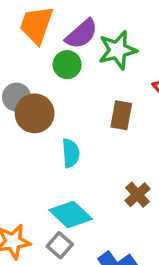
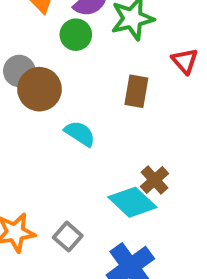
cyan semicircle: (71, 153) -> (80, 134), turned -52
cyan diamond: (71, 215) -> (132, 202), moved

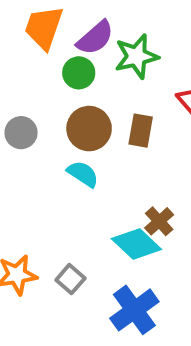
gray circle: (19, 71) -> (21, 133), moved
brown circle: (39, 89) -> (89, 129), moved

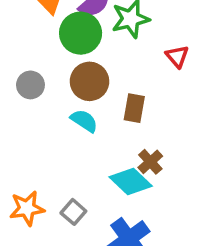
green circle: (79, 73) -> (81, 33), size x1.5
brown rectangle: (141, 131) -> (134, 108), moved

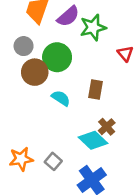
green circle: (81, 33) -> (57, 57), moved
brown circle: (89, 81) -> (35, 72), moved
gray circle: (30, 85) -> (24, 46), moved

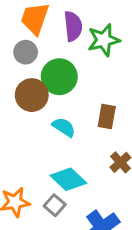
purple semicircle: (68, 16) -> (73, 26), turned -55
gray circle: (24, 46) -> (26, 52), moved
cyan diamond: (93, 140) -> (68, 179), moved

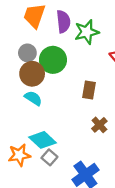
gray circle: (26, 52) -> (27, 53), moved
cyan semicircle: (64, 127) -> (33, 98), moved
cyan diamond: (68, 179) -> (43, 140), moved

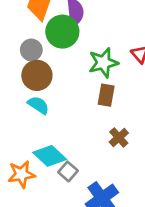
green star: (87, 32) -> (103, 63), moved
green circle: (53, 60) -> (62, 32), moved
gray square: (49, 157) -> (68, 171), moved

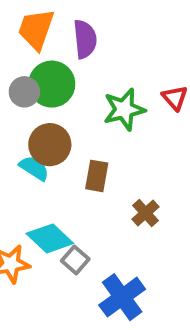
green circle: (62, 32) -> (52, 84), moved
brown circle: (37, 75) -> (50, 145), moved
brown rectangle: (106, 95) -> (97, 176), moved

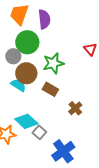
gray circle: (24, 92) -> (13, 56), moved
green star: (124, 109) -> (53, 63), moved
brown rectangle: (97, 176) -> (50, 89), turned -70

